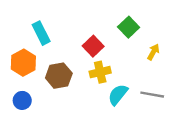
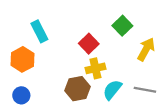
yellow arrow: (153, 52) -> (146, 49), size x1.5
brown hexagon: (59, 76) -> (78, 89), moved

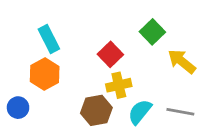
yellow arrow: (146, 49) -> (182, 61), turned -80
orange hexagon: (22, 59) -> (45, 74), moved
blue circle: (21, 95) -> (18, 108), moved

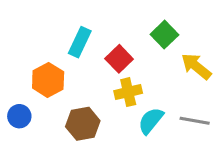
cyan rectangle: (49, 39) -> (80, 42), moved, turned 52
brown hexagon: (96, 110) -> (83, 124), moved

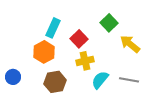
orange hexagon: (48, 80) -> (44, 52), moved

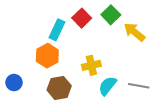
green square: (109, 23) -> (111, 15), moved
red square: (79, 39) -> (82, 18), moved
yellow arrow: (130, 44) -> (134, 32), moved

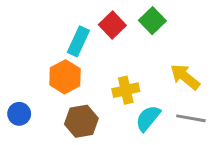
yellow arrow: (134, 32) -> (185, 77), moved

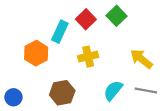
orange hexagon: (65, 77) -> (36, 53), moved
yellow cross: (126, 90) -> (88, 57), moved
blue circle: (19, 114) -> (13, 97), moved

